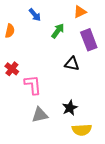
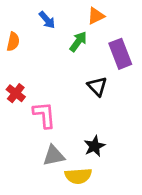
orange triangle: (80, 12) -> (96, 16), moved
black triangle: (72, 64) -> (97, 86), turned 35
yellow semicircle: (82, 130) -> (78, 176), moved

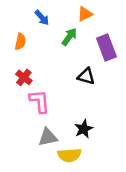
orange semicircle: (13, 42) -> (20, 42), moved
black triangle: (97, 86) -> (86, 76), turned -30
red cross: (16, 93) -> (24, 77), moved

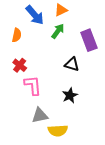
orange triangle: (85, 14) -> (61, 10), moved
blue arrow: (42, 18) -> (35, 15), size x1.5
black star: (84, 129) -> (70, 95), moved

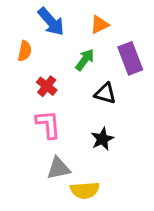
orange triangle: (61, 10) -> (99, 25), moved
green arrow: (58, 31) -> (85, 60), moved
red cross: (20, 65) -> (47, 86), moved

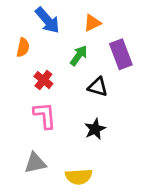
gray triangle: (58, 168) -> (35, 163), moved

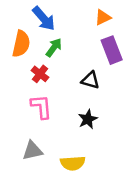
orange triangle: (92, 23) -> (103, 17), moved
orange semicircle: (23, 47) -> (21, 44), size x1.5
green arrow: (79, 56) -> (54, 48), moved

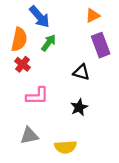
red cross: (40, 74) -> (22, 64), moved
pink L-shape: (41, 107) -> (37, 96), turned 95

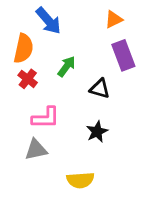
green arrow: (49, 43) -> (67, 66), moved
gray triangle: (29, 136) -> (36, 150), moved

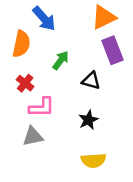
orange triangle: (114, 19) -> (104, 17), size x1.5
red cross: (28, 79) -> (25, 83), moved
yellow semicircle: (80, 180) -> (94, 160), moved

